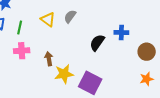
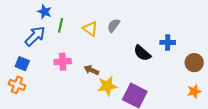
green line: (20, 28) -> (60, 25), moved
black semicircle: (97, 43) -> (142, 53), turned -84
brown arrow: (49, 59) -> (91, 70), turned -56

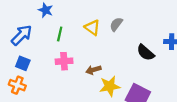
green line: (60, 25) -> (60, 34), moved
blue arrow: (35, 36) -> (22, 35), moved
brown arrow: (91, 70) -> (93, 70), turned -40

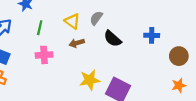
black semicircle: (146, 53) -> (113, 39), moved
brown arrow: (93, 70) -> (77, 43), moved

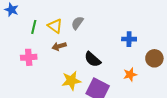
green line: (40, 28) -> (34, 27), moved
black semicircle: (113, 39) -> (93, 59), moved
orange star: (179, 85) -> (130, 75), moved

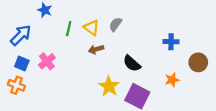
pink cross: (29, 57) -> (47, 61), moved, turned -35
yellow star: (71, 81) -> (109, 86), turned -30

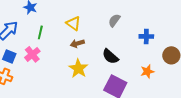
gray semicircle: (115, 24) -> (114, 20), moved
green line: (69, 29) -> (40, 32), moved
yellow star: (109, 86) -> (78, 68), moved

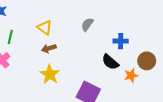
black semicircle: (110, 56) -> (110, 62), moved
orange star: (147, 71) -> (131, 75), moved

